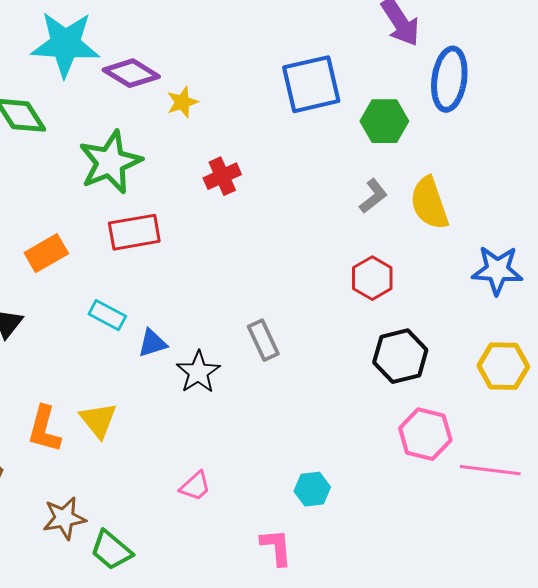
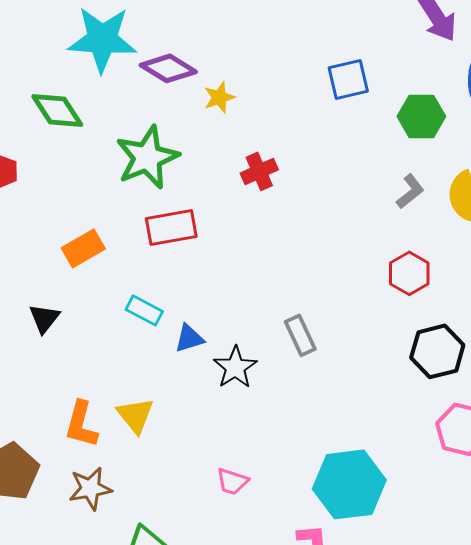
blue square: (311, 84) -> (348, 79), size x0.7
pink trapezoid: (195, 486) -> (232, 481), turned 60
cyan hexagon: (312, 489) -> (349, 484), size x2.0
brown star: (64, 518) -> (90, 488), moved

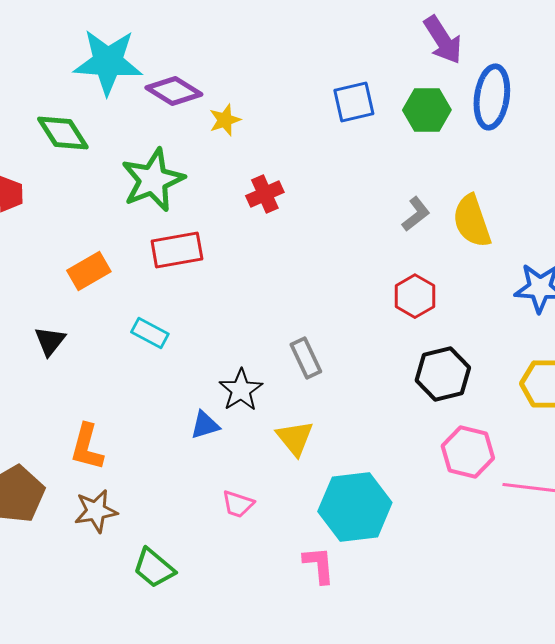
green hexagon: (421, 116) -> (427, 110), moved
blue triangle: (189, 338) -> (205, 425), moved
yellow triangle: (135, 415) -> (295, 438), moved

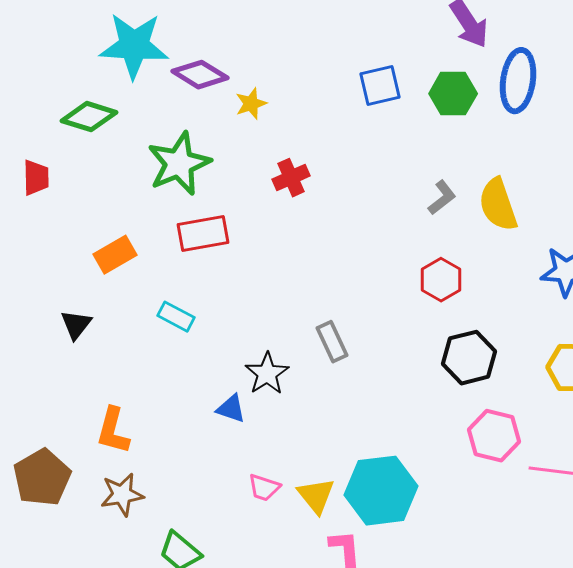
green diamond: (63, 133) -> (89, 117), turned -40
blue triangle: (205, 425) -> (231, 409), turned 36
yellow triangle: (295, 438) -> (316, 496), moved

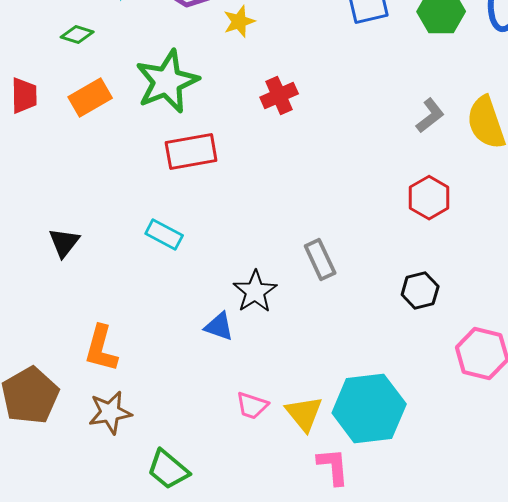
green diamond: (89, 117) -> (77, 34), size x0.6
orange rectangle: (115, 255) -> (90, 98), moved
black hexagon: (469, 358) -> (420, 290), moved, size x0.7

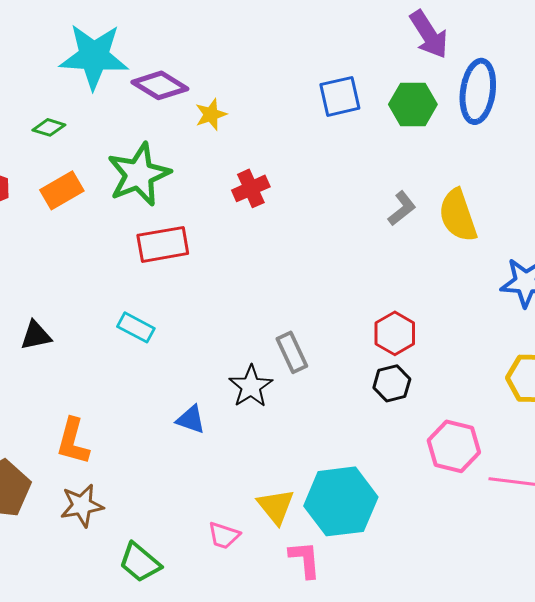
red hexagon: (429, 198) -> (395, 333), moved
black triangle: (64, 242) -> (36, 335), turned 40
black star: (255, 292) -> (251, 386), moved
pink trapezoid: (252, 406) -> (224, 535), moved

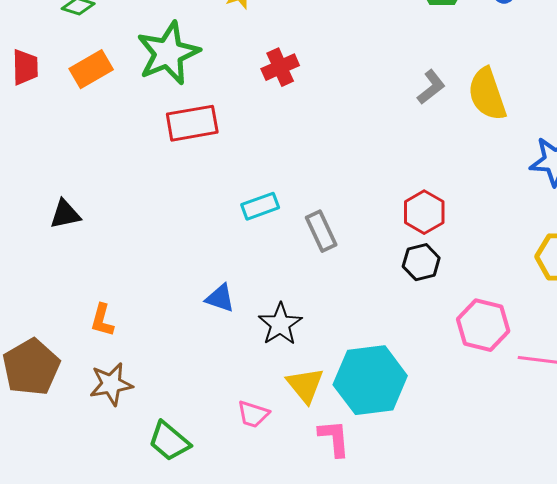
cyan rectangle: (136, 327) -> (260, 206), moved, turned -48
black star: (251, 386) -> (280, 324), moved
orange L-shape: (73, 441) -> (102, 320), size x0.7

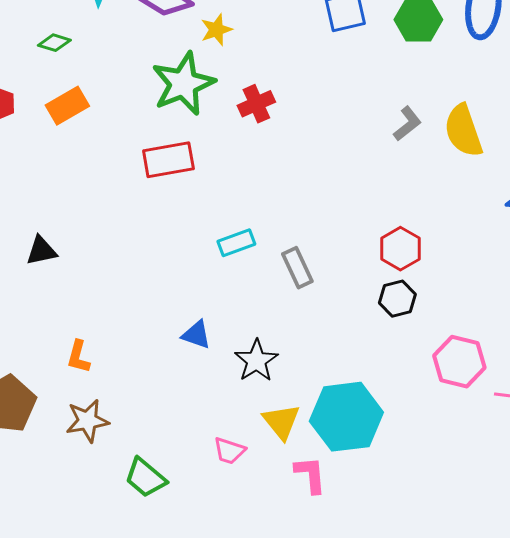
green star: (168, 53) -> (183, 84), moved

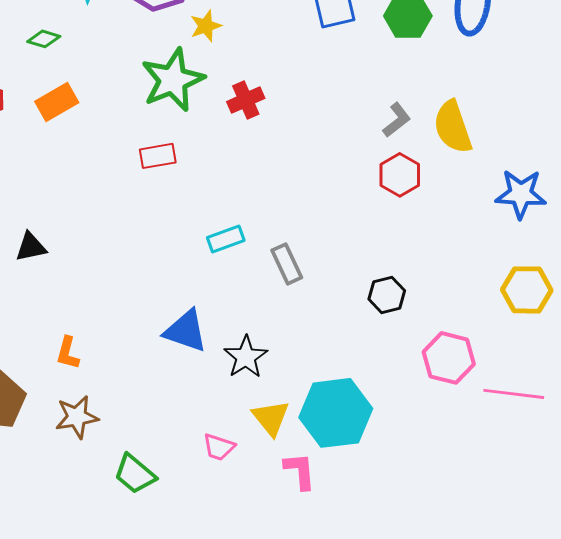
red rectangle: (168, 160) -> (158, 156), size x0.7
red hexagon: (400, 249) -> (400, 175), moved
blue triangle: (196, 335) -> (186, 331), size x1.5

